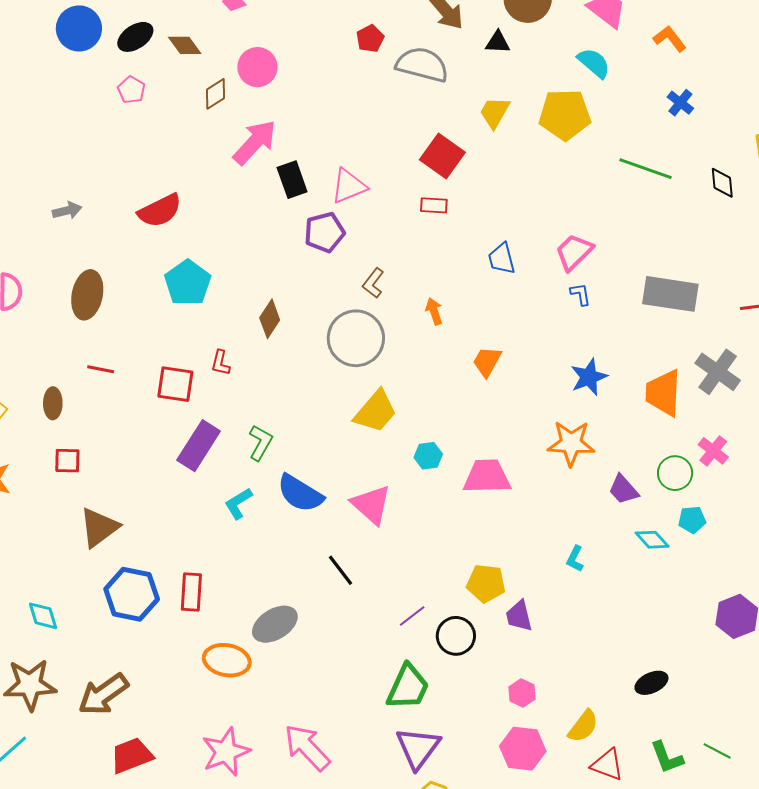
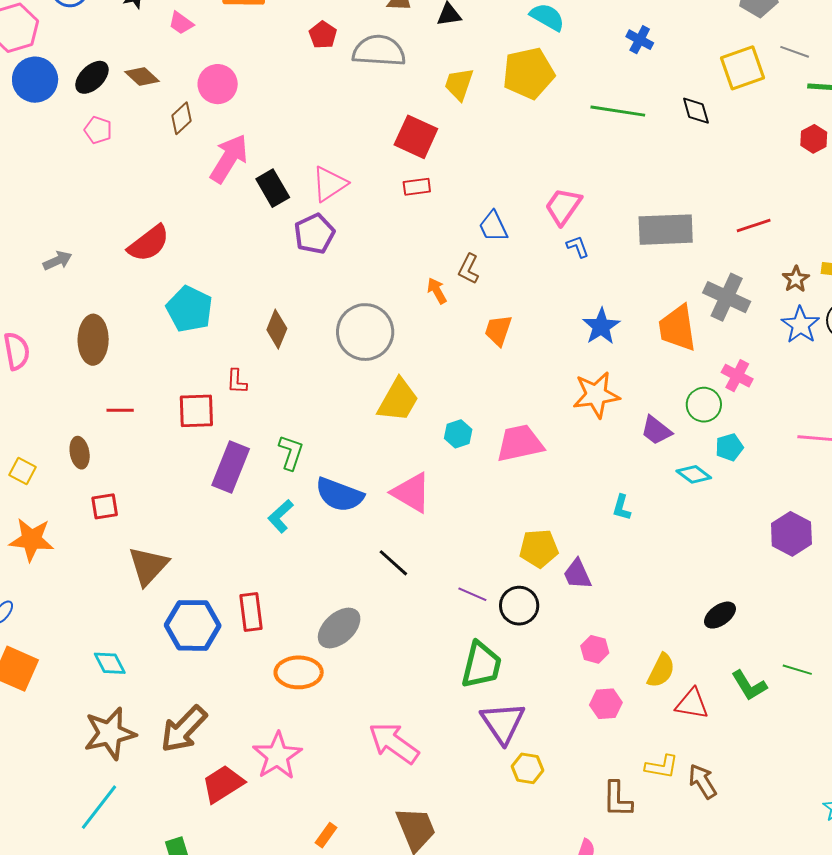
brown L-shape: (373, 283) -> (469, 269), moved
purple line: (412, 616) -> (472, 594), turned 72
pink hexagon: (523, 749) -> (606, 704), size x0.7
pink star: (226, 752) -> (277, 756), moved

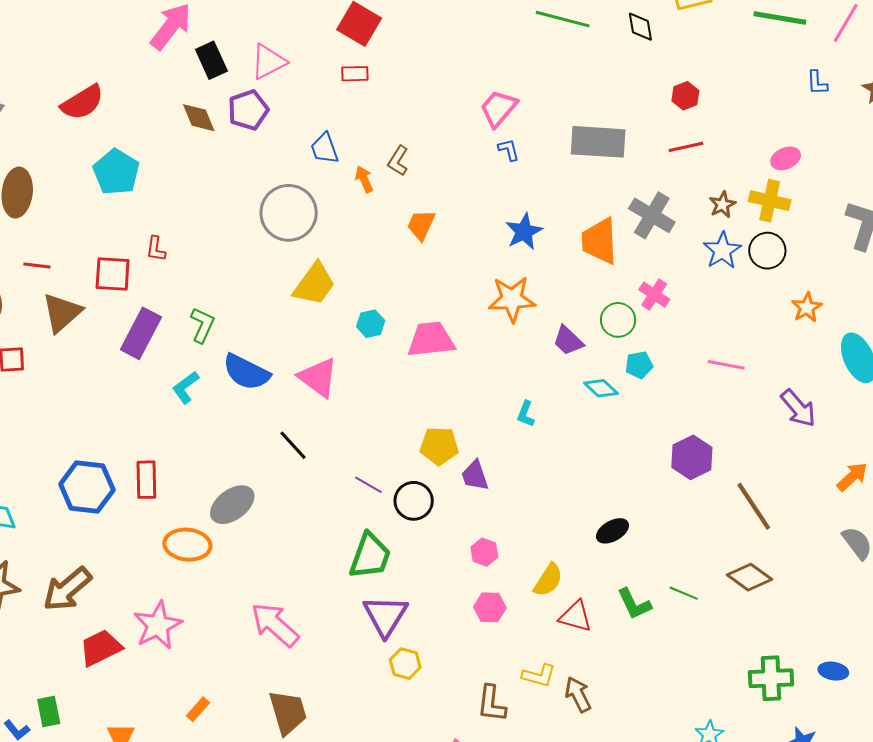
red hexagon: (814, 139) -> (685, 96), moved
blue trapezoid: (493, 226) -> (325, 148), moved
brown diamond: (277, 329) -> (199, 118), moved, turned -51
brown triangle: (148, 566) -> (62, 313), moved

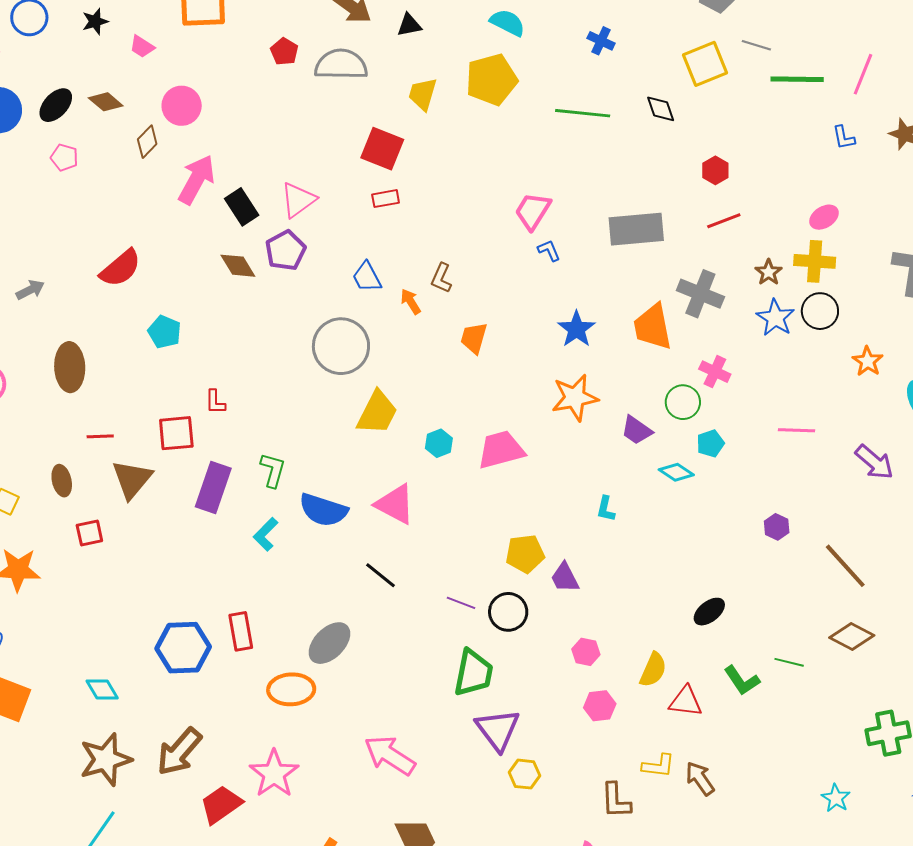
cyan pentagon: (116, 172) -> (164, 332), size x0.7
purple hexagon: (692, 457) -> (777, 527), size x0.6

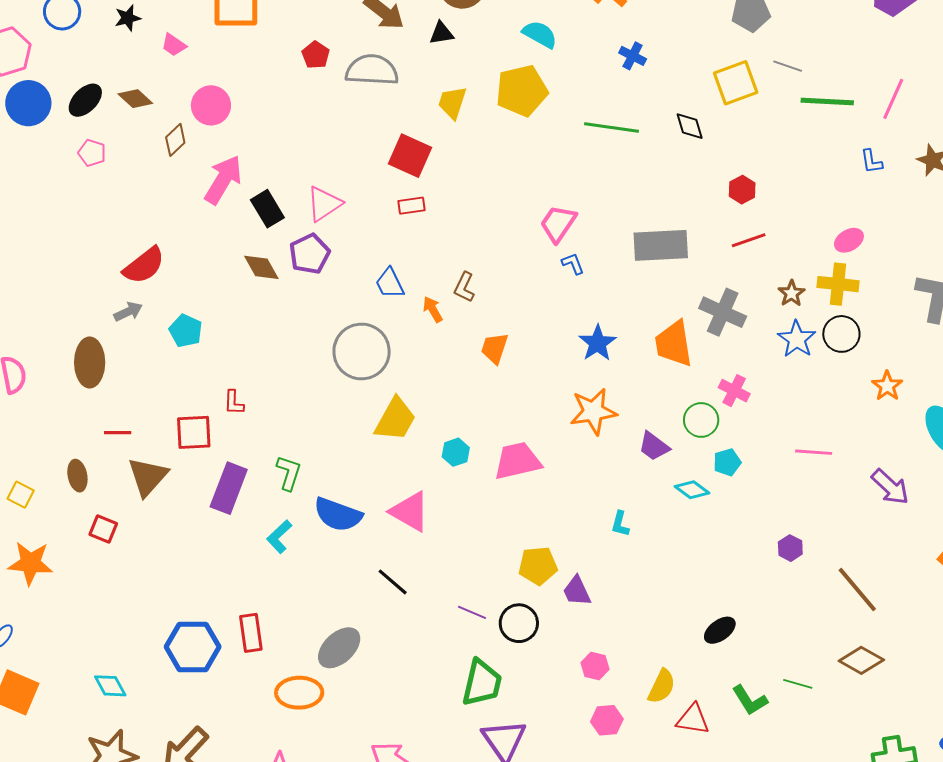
gray arrow: (30, 290) -> (128, 312), moved
red square: (89, 533) -> (103, 529), turned 32

